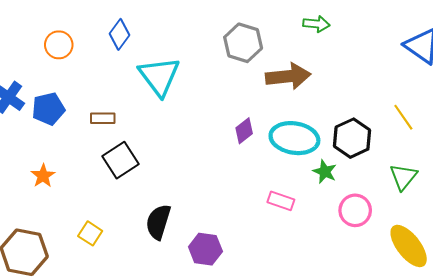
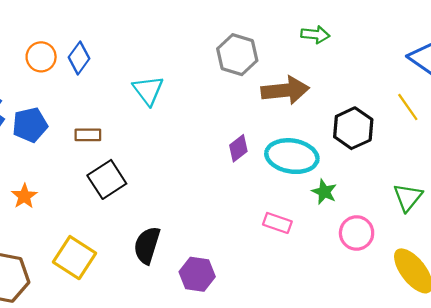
blue diamond: (120, 34) -> (79, 58), moved
cyan triangle: (159, 76) -> (148, 90), size x0.7
yellow line: (403, 117) -> (408, 107), moved
black hexagon: (352, 138) -> (353, 128), moved
yellow square: (90, 233) -> (75, 258), size x1.6

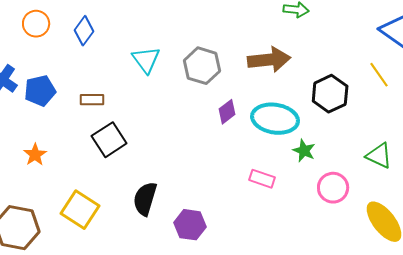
gray hexagon: (237, 55) -> (202, 66), moved
orange circle: (41, 57) -> (36, 24), moved
green triangle: (408, 197) -> (379, 156), turned -44

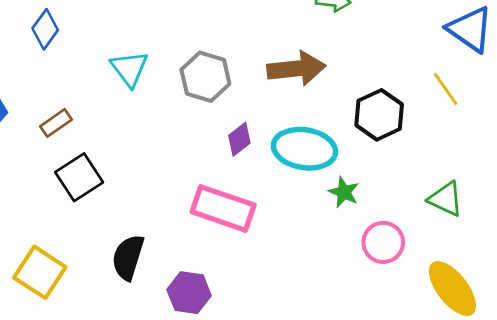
brown rectangle: (92, 100) -> (56, 123), turned -35
pink rectangle: (262, 179) -> (223, 208), moved, size x1.8

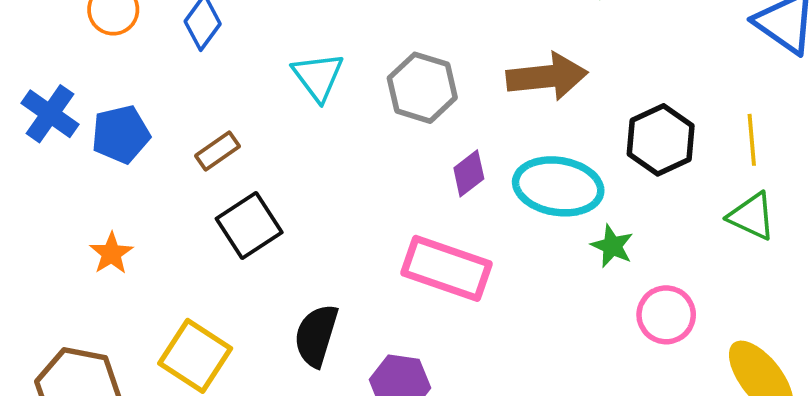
yellow line: (446, 89) -> (752, 140), moved, turned 30
green triangle: (446, 199) -> (752, 216), moved

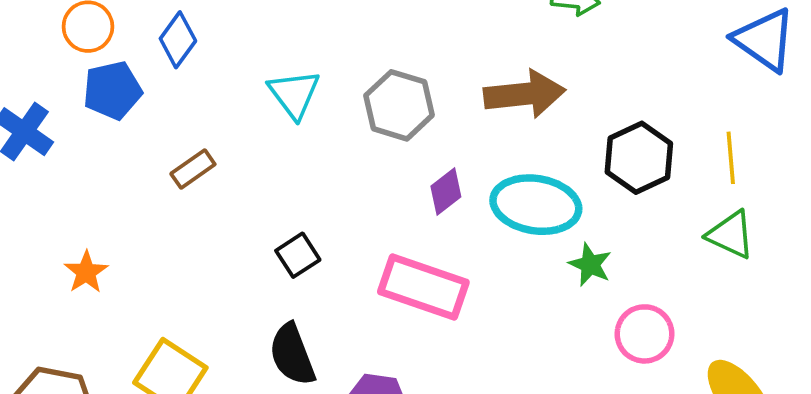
blue pentagon: (121, 134) -> (112, 90), moved
black square: (249, 225) -> (298, 255), moved, size x0.7
black semicircle: (316, 335) -> (292, 355), turned -38

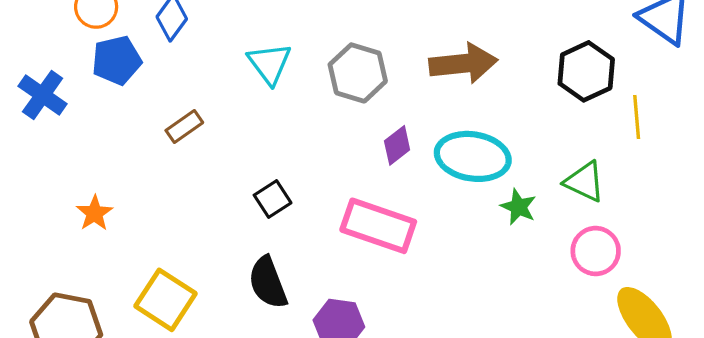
black hexagon: (639, 158) -> (586, 71), moved
green triangle: (731, 235) -> (585, 182), moved
pink circle: (645, 334) -> (596, 251), moved

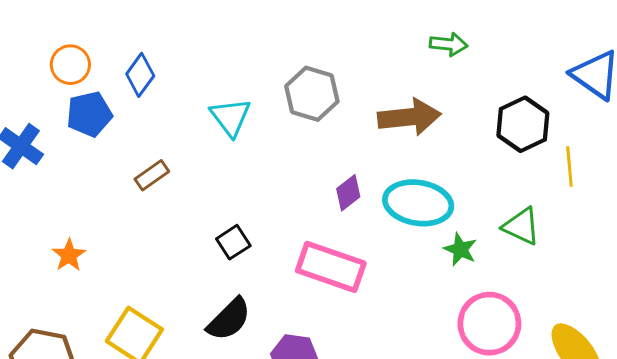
gray hexagon: (358, 73) -> (312, 94), moved
pink circle: (596, 251) -> (489, 324), moved, size x1.4
black semicircle: (268, 283) -> (229, 319), turned -114

